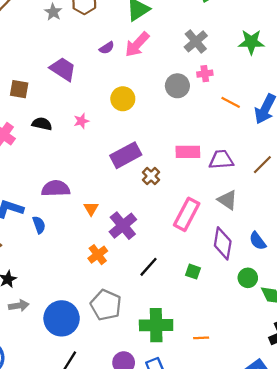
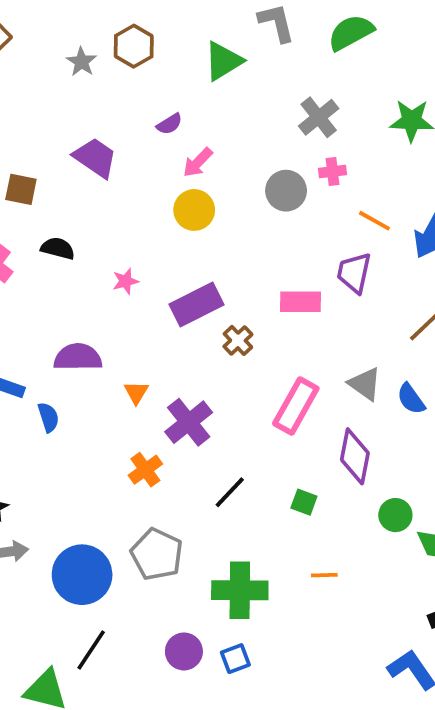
pink arrow: (137, 44) -> (198, 162), moved, size x0.7
pink star: (81, 121) -> (125, 281), moved
purple trapezoid: (221, 160) -> (354, 273), moved, turned -75
blue semicircle: (258, 241) -> (411, 399), moved
orange line: (201, 338) -> (324, 575), moved

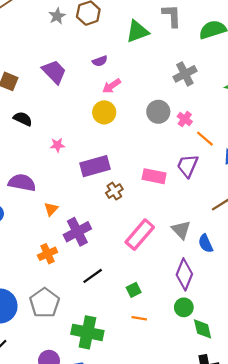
pink cross: (332, 172) -> (185, 119), moved, turned 32
purple diamond: (355, 456) -> (184, 274), moved
green square: (304, 502) -> (134, 290), turned 32
orange line: (324, 575) -> (139, 318), moved

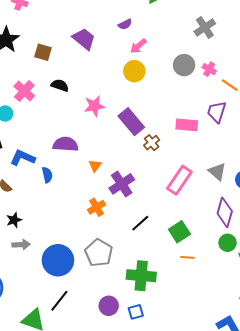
pink star: (57, 145) -> (94, 106), size x1.5
purple rectangle: (95, 166) -> (131, 122), turned 72
green square: (134, 290) -> (179, 232), size x1.5

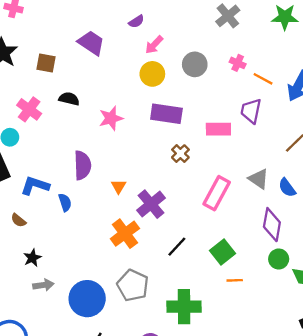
gray circle: (184, 65) -> (195, 64), moved
purple rectangle: (131, 122) -> (166, 114), moved, turned -36
purple semicircle: (66, 144) -> (82, 165), turned 90
orange cross: (96, 207) -> (125, 234), size x1.4

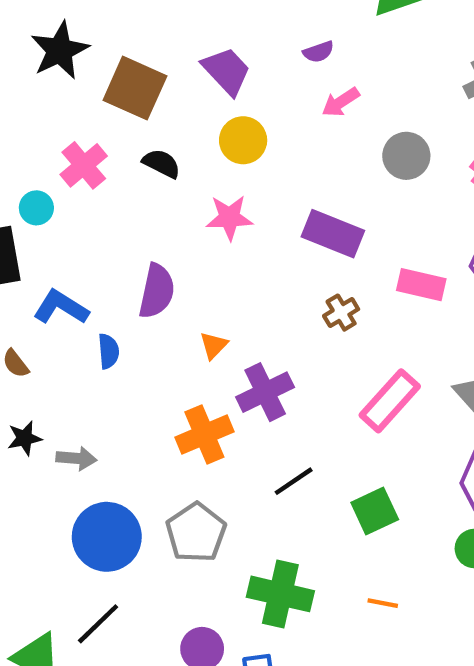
brown square: (46, 63) -> (135, 88), size x1.6
yellow circle: (152, 74) -> (243, 140), moved
orange line: (235, 280) -> (383, 603), moved
gray arrow: (43, 285) -> (76, 458), moved

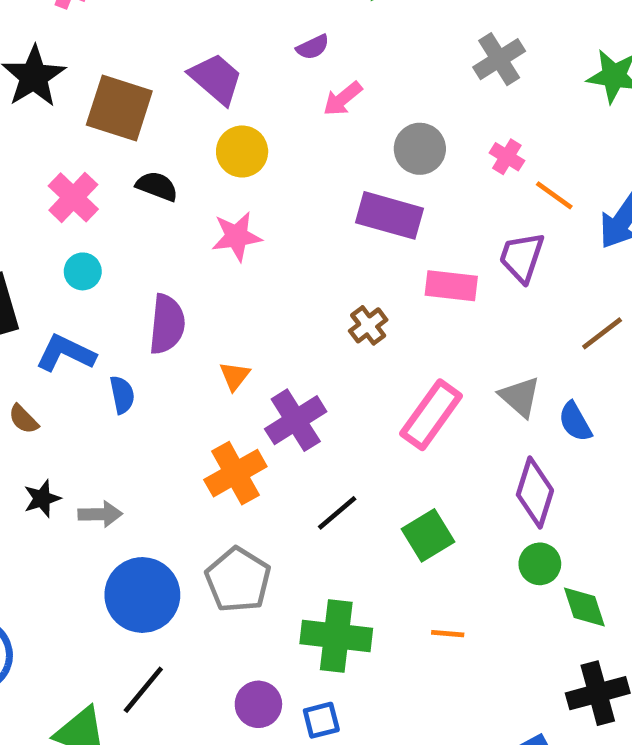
cyan circle: (36, 208) -> (83, 271), moved
purple rectangle: (333, 234) -> (389, 215), moved

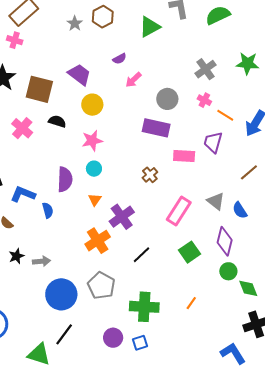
gray cross: (499, 59) -> (205, 69), moved
cyan circle: (83, 271) -> (94, 169), moved
green square: (428, 535) -> (190, 252), moved
orange line: (448, 634) -> (191, 303), turned -56

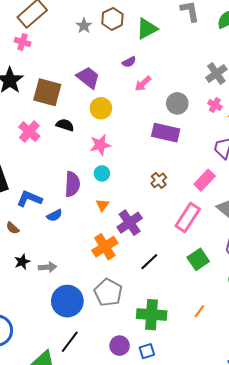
green triangle: (150, 27) -> (147, 29), moved
pink rectangle: (184, 156) -> (205, 180), moved, turned -50
blue semicircle: (48, 210) -> (54, 215), turned 77

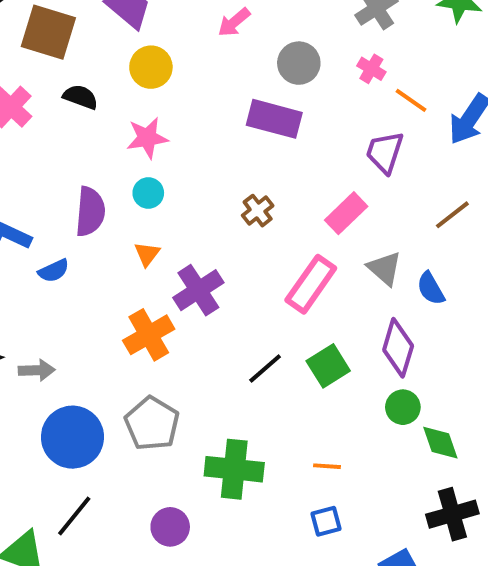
black line: (149, 262) -> (265, 368), moved
orange line: (199, 311) -> (327, 466), turned 56
blue square: (147, 351) -> (326, 521), moved

